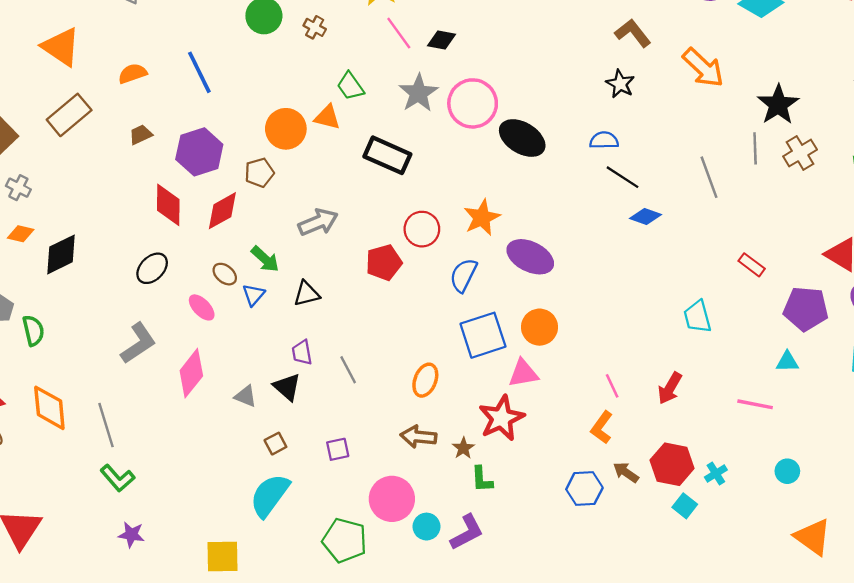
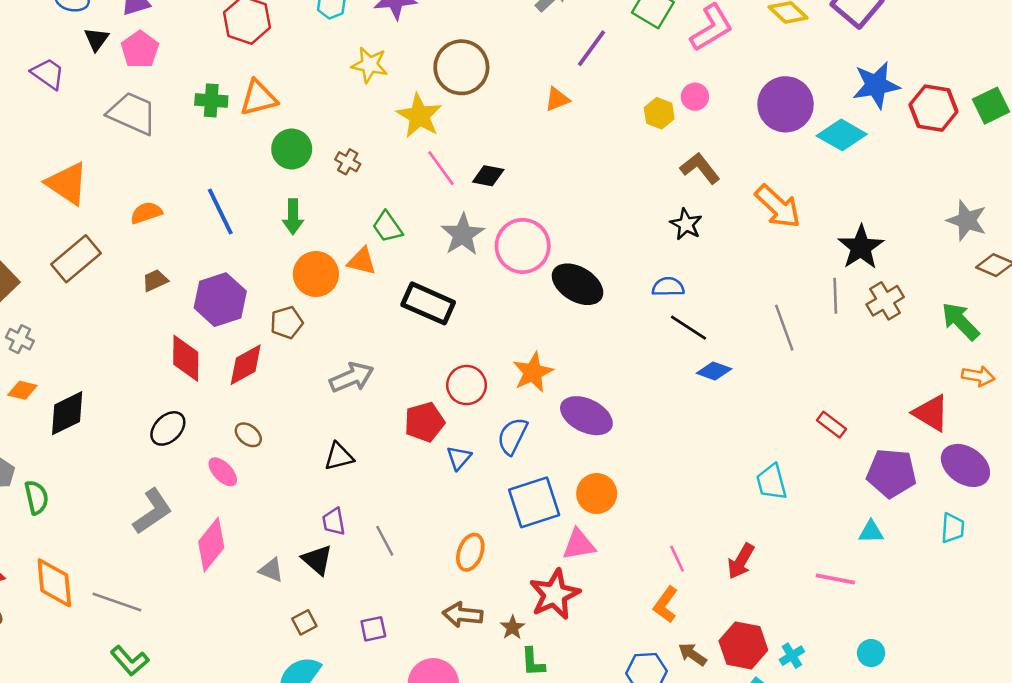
green arrow: (265, 259) -> (293, 217), moved, turned 48
blue triangle: (254, 295) -> (459, 458), moved
gray line: (106, 425) -> (117, 602), turned -54

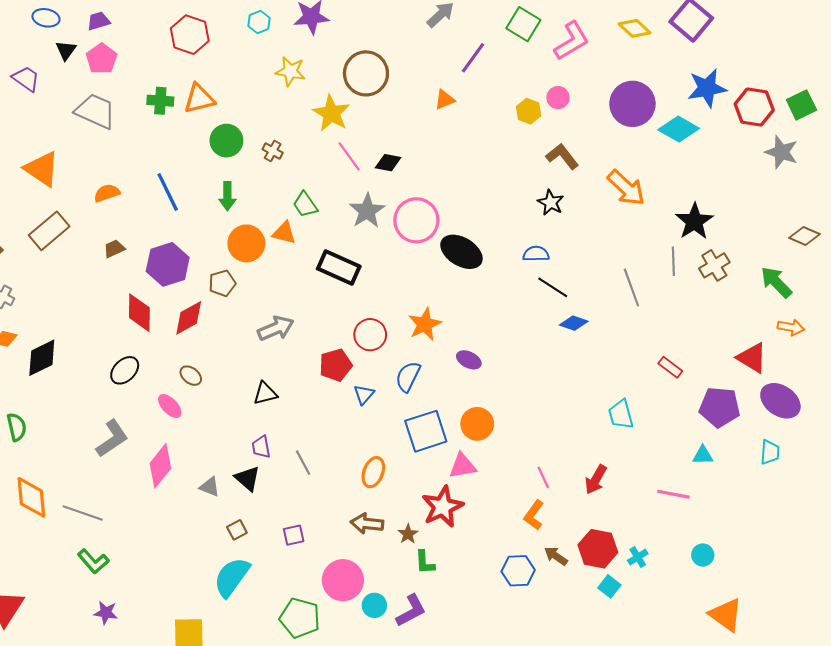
gray star: (967, 220) -> (781, 152), moved
purple ellipse: (586, 416) -> (469, 360), size x0.6

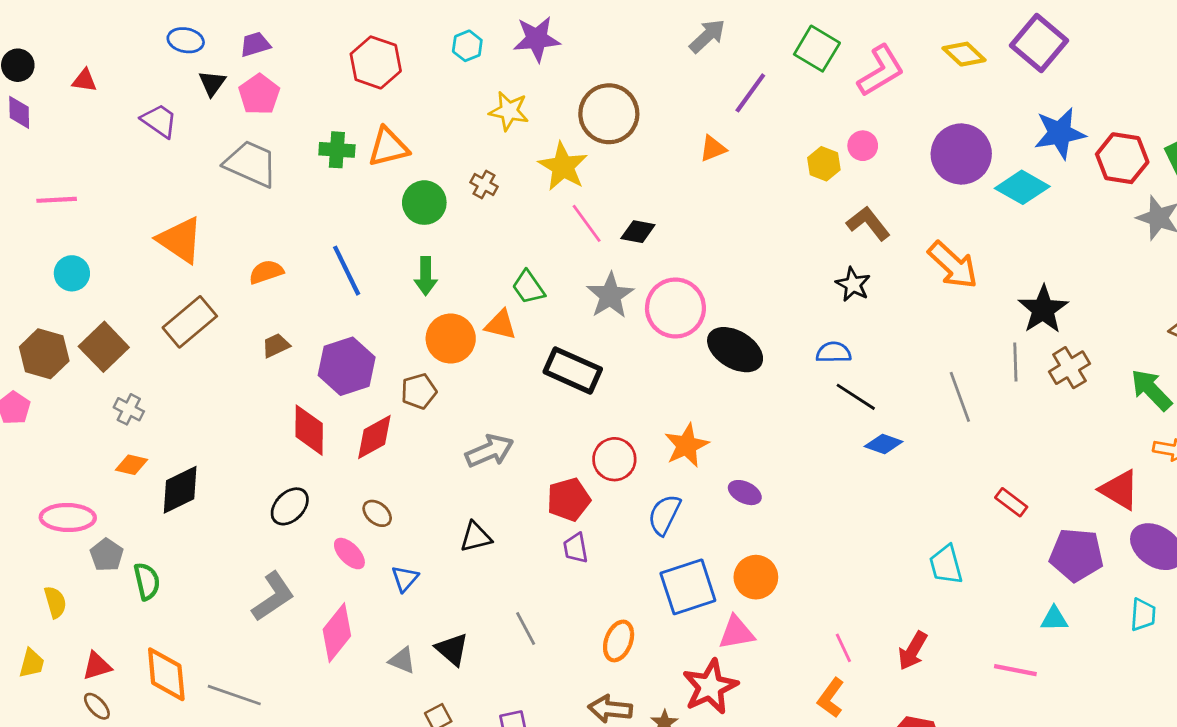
brown cross: (273, 151) -> (484, 185), moved
blue triangle: (364, 394) -> (405, 579), moved
purple trapezoid: (261, 447) -> (576, 548), moved

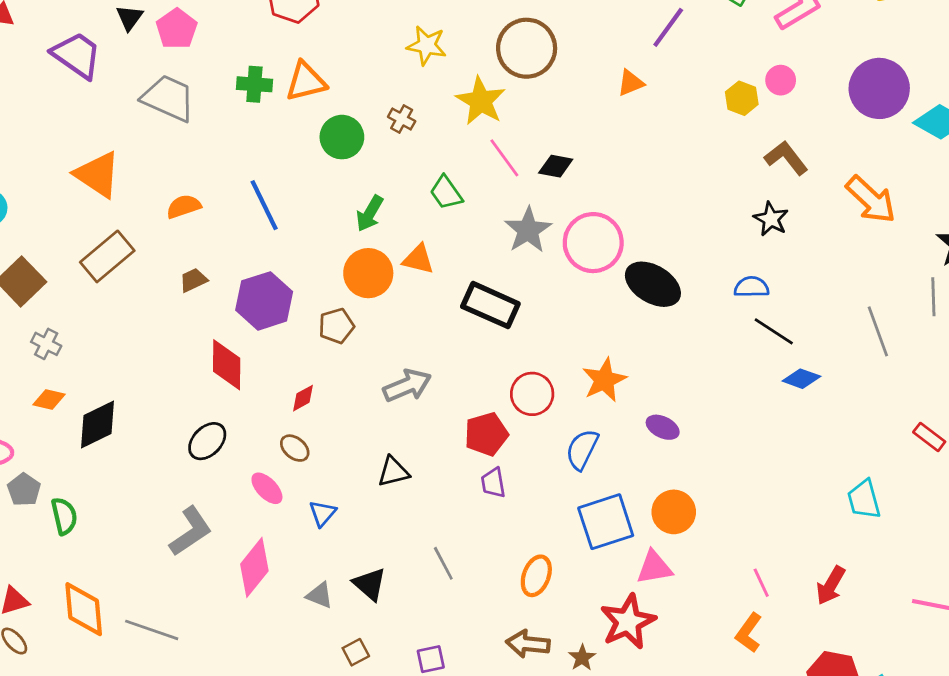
purple trapezoid: (159, 121) -> (77, 55), size x1.4
green arrow: (426, 276) -> (370, 213), moved, turned 30
green trapezoid: (528, 287) -> (446, 193), moved
red diamond: (374, 437) -> (303, 398), moved, size x0.6

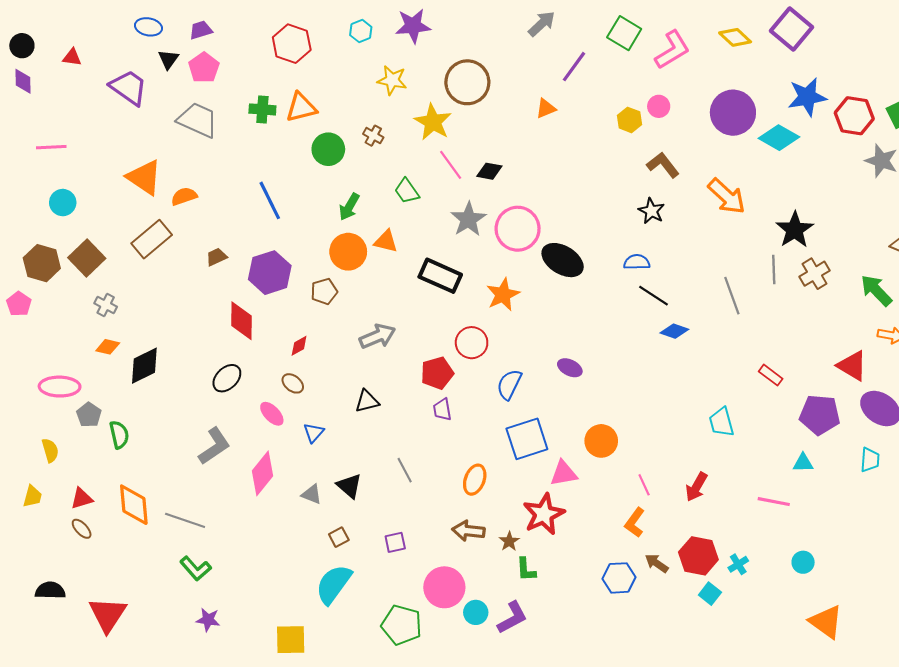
orange semicircle: (184, 206) -> (184, 196), moved
orange star: (604, 380) -> (503, 295), moved
orange circle: (674, 512) -> (601, 441), moved

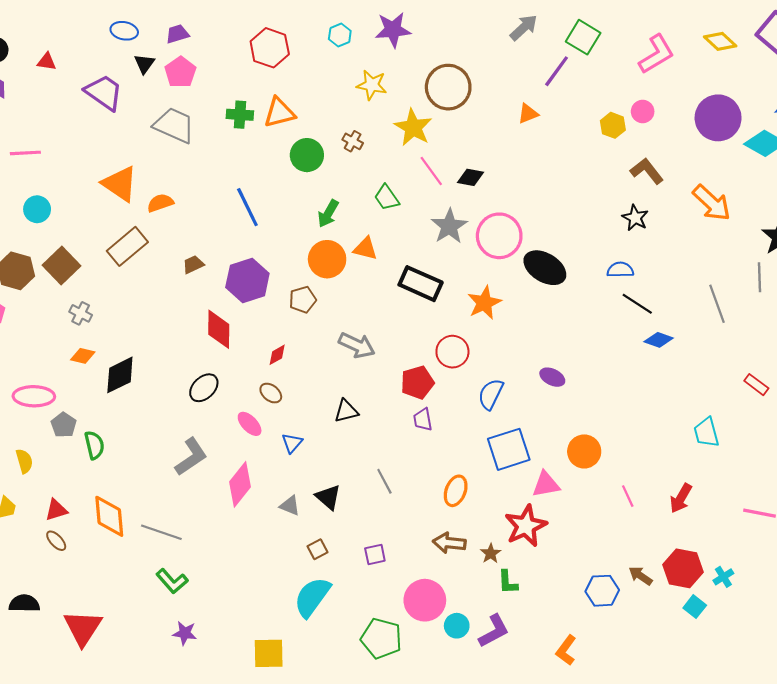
green square: (624, 33) -> (583, 37), moved
gray arrow: (377, 336) -> (357, 345), turned 48
orange L-shape: (635, 522) -> (566, 650), moved

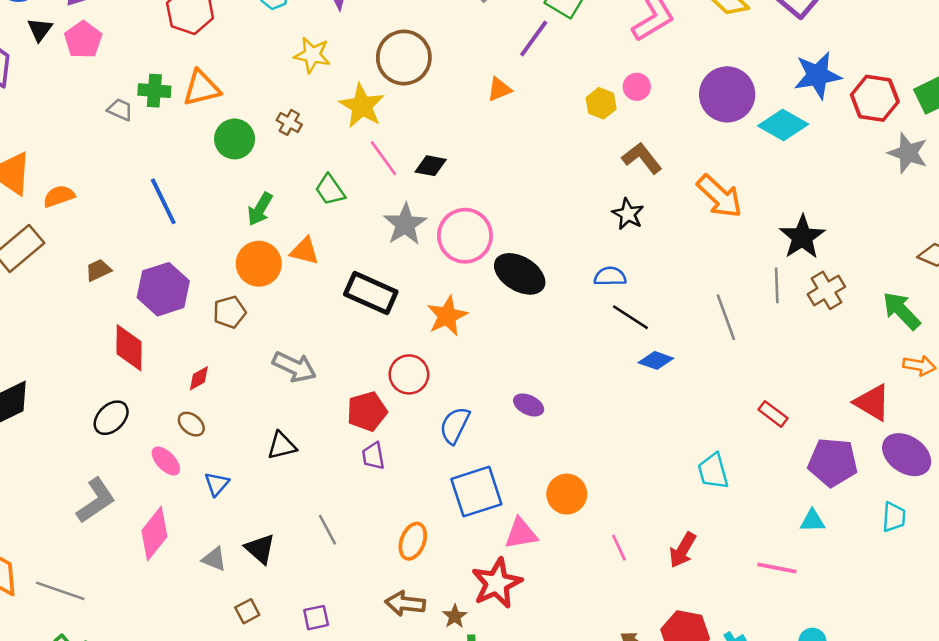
gray trapezoid: (174, 125) -> (120, 110), moved, size x0.5

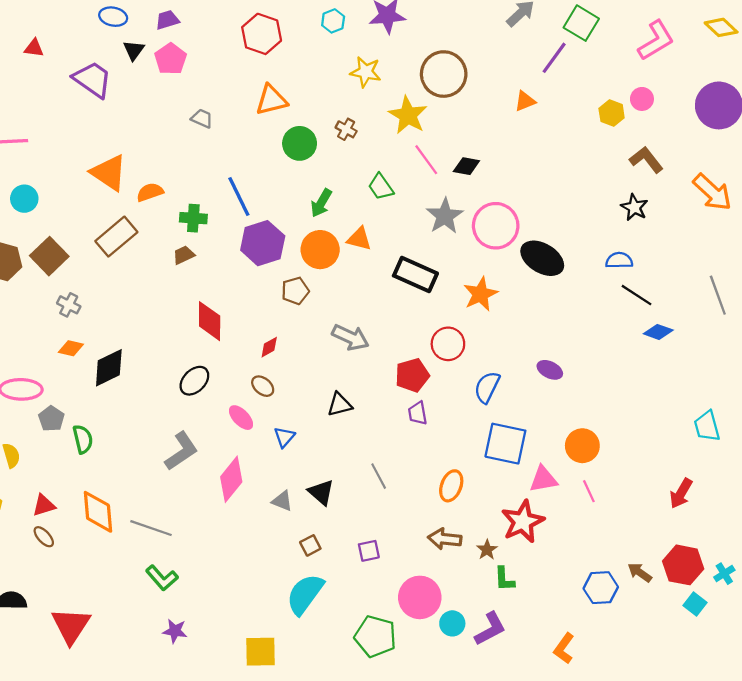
green cross: (154, 91) -> (193, 218), moved
purple hexagon: (163, 289) -> (263, 243), moved
blue square: (476, 492) -> (505, 444), turned 30
pink line: (619, 548) -> (589, 491), moved

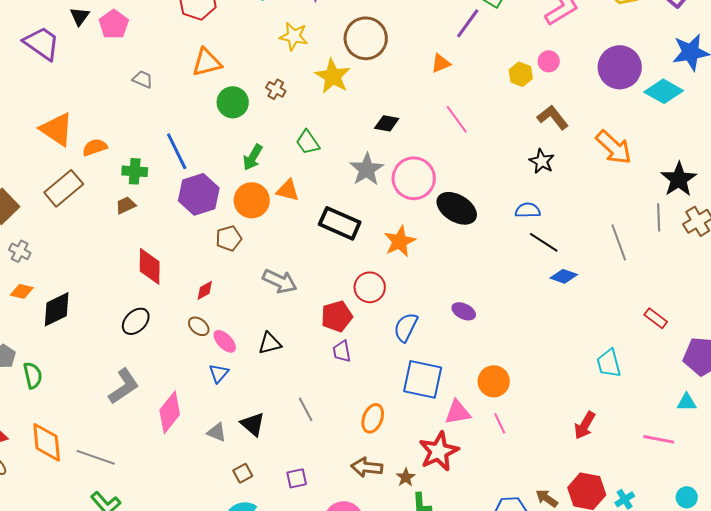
pink line: (426, 160) -> (457, 119), moved
pink ellipse: (241, 418) -> (225, 341), moved

